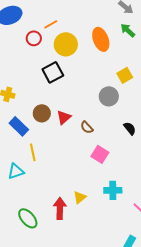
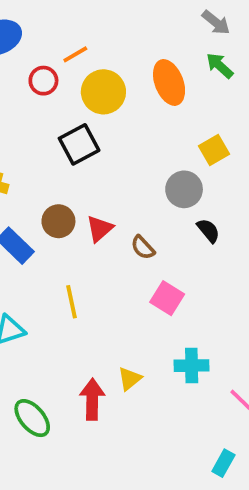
black semicircle: (130, 128) -> (208, 231), moved
yellow line: (33, 152) -> (72, 302), moved

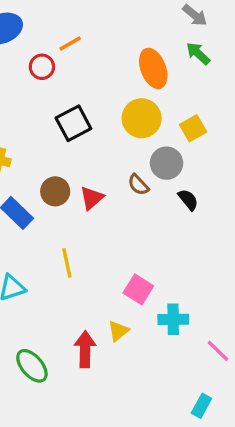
yellow circle: (103, 92) -> (142, 118), moved
brown semicircle: (143, 247) -> (138, 185), moved
pink square: (167, 298) -> (138, 289), moved

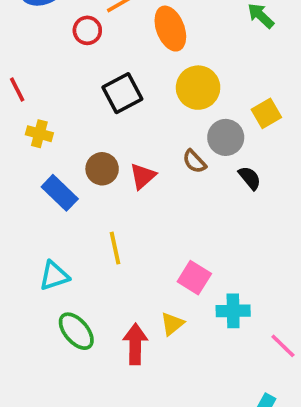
orange ellipse: (153, 68) -> (170, 29), moved
yellow square: (193, 128) -> (266, 113), moved
green ellipse: (32, 366) -> (76, 331), moved

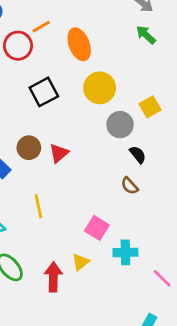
red circle: (87, 30) -> (18, 46), size x1.4
brown semicircle: (194, 161) -> (130, 186), moved

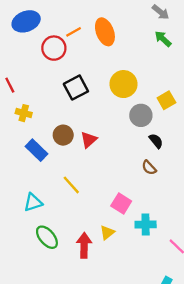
orange ellipse: (79, 44) -> (105, 32), moved
yellow line: (38, 206) -> (71, 185), turned -30

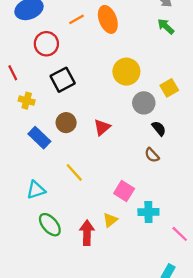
red circle: (54, 48) -> (46, 44), moved
black square: (76, 88) -> (63, 80), moved
red triangle: (89, 140) -> (102, 127), moved

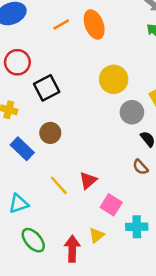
red circle: (46, 44) -> (17, 62), moved
red triangle: (102, 127) -> (88, 180), moved

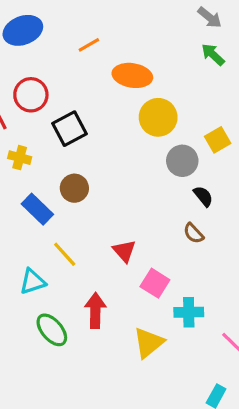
orange ellipse: (94, 24) -> (132, 75), moved, turned -60
red triangle: (88, 180) -> (124, 251), turned -30
yellow line: (59, 185) -> (65, 254), moved
yellow triangle: (97, 235) -> (148, 343), moved, size x1.5
red arrow: (72, 249) -> (95, 311), moved

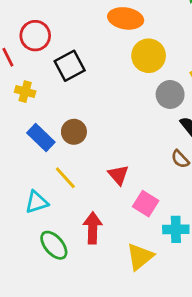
brown circle: (74, 188) -> (74, 132), moved

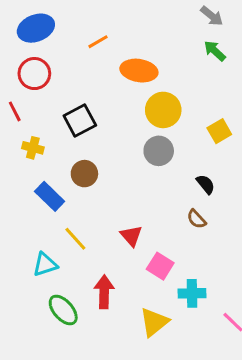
red circle: (35, 36) -> (34, 74), moved
gray circle: (170, 94) -> (159, 151), moved
brown circle: (74, 132) -> (84, 174), moved

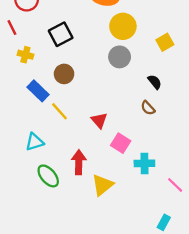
yellow line: (75, 239) -> (59, 111), moved
yellow triangle: (154, 322) -> (103, 185), moved

